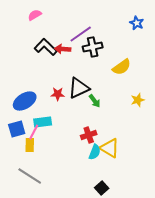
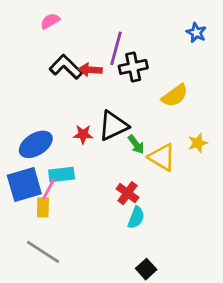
purple line: (81, 34) -> (116, 48), turned -40
blue square: (17, 129) -> (24, 184), size x1.4
red cross: (89, 135) -> (127, 193), turned -35
yellow triangle: (110, 148) -> (162, 157), moved

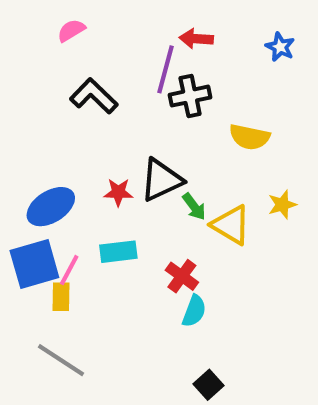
red arrow: (90, 70) -> (196, 39), moved
yellow semicircle: (175, 96) -> (249, 137), turned 48
cyan rectangle: (62, 174) -> (118, 252), moved

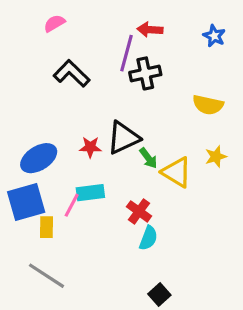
yellow semicircle: (249, 137) -> (208, 105), moved
pink line: (69, 270) -> (72, 205), moved

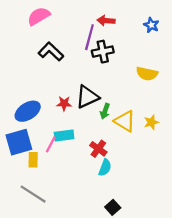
pink semicircle: (54, 23) -> (39, 16), size x1.5
yellow star: (216, 157) -> (151, 122), moved
green arrow: (148, 158) -> (105, 111), turned 56

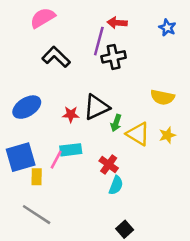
yellow semicircle: (147, 74) -> (162, 97), moved
blue ellipse: (28, 111) -> (27, 107), moved

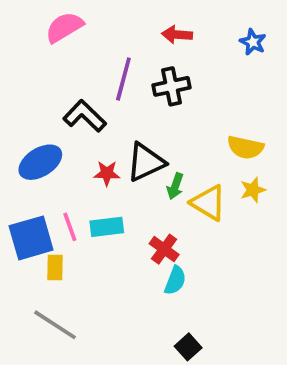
purple line: (99, 41) -> (123, 79), moved
black L-shape: (56, 57) -> (85, 116), moved
yellow star: (167, 135) -> (253, 190), moved
pink line: (56, 160) -> (70, 227), moved, turned -48

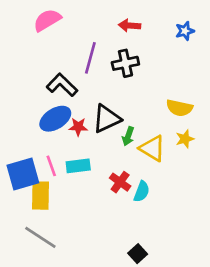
blue star: (253, 42) -> (185, 31), turned 30
blue ellipse: (40, 162) -> (55, 119), moved
yellow rectangle: (55, 268) -> (40, 196), size x1.5
cyan semicircle: (175, 280) -> (142, 192), moved

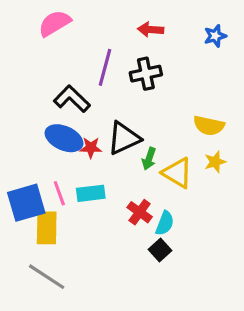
blue ellipse: (55, 119) -> (64, 138), turned 56
black square: (138, 254) -> (160, 250), moved

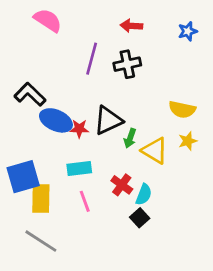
pink semicircle: (55, 23) -> (48, 20), turned 64
black L-shape: (72, 99) -> (30, 94), moved
pink line: (59, 193) -> (85, 201), moved

